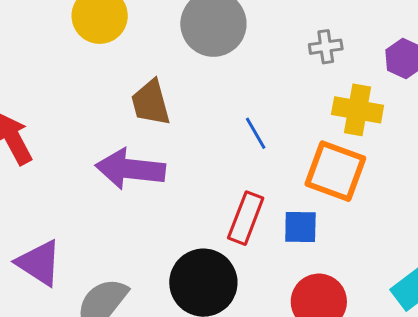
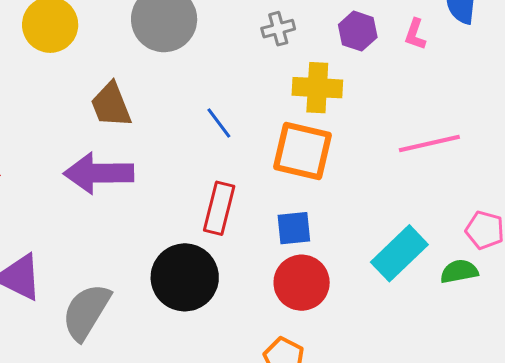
blue square: (300, 227) -> (294, 228), moved

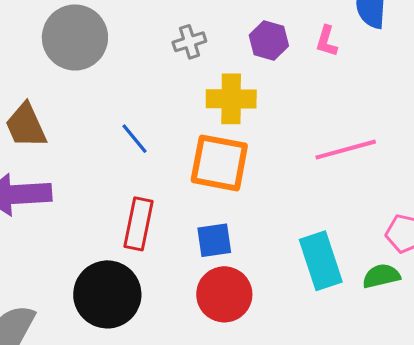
cyan rectangle: (399, 253) -> (321, 261), turned -62

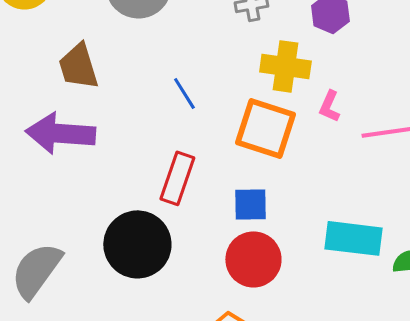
pink L-shape: (327, 41) -> (329, 106), moved
cyan rectangle: (321, 261) -> (353, 238), turned -72

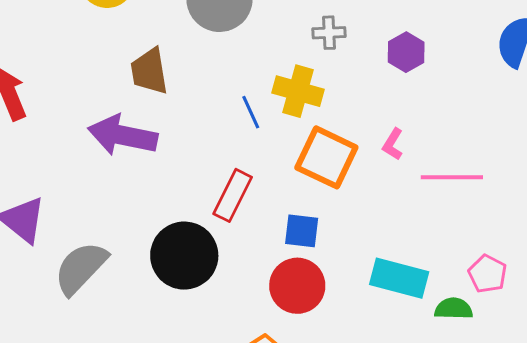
yellow cross: (285, 66) -> (298, 91), moved

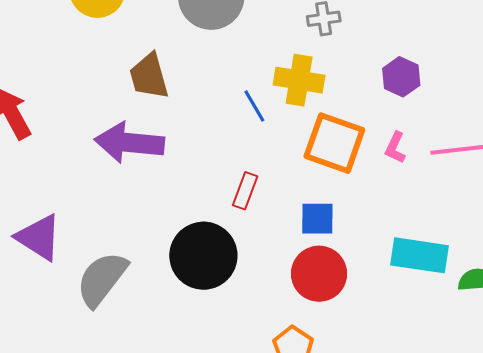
purple hexagon: (406, 52) -> (401, 77), moved
pink L-shape: (393, 144) -> (395, 148), moved
red rectangle: (233, 195) -> (245, 191), size x0.7

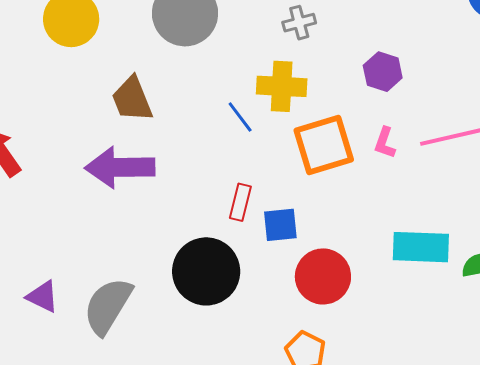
orange square: (334, 143) -> (324, 145), turned -30
blue square: (317, 219) -> (280, 225), moved
purple triangle: (39, 237) -> (43, 297), moved, size x0.7

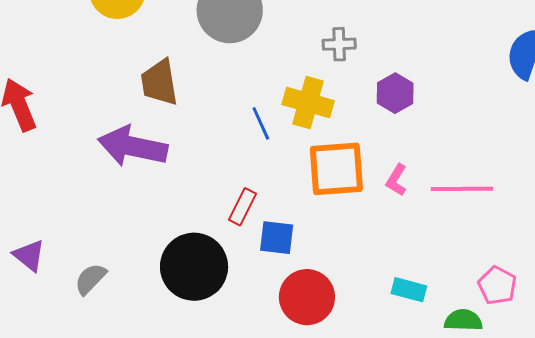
purple hexagon: (383, 72) -> (395, 93), moved
cyan rectangle: (421, 247) -> (409, 290), size x0.6
gray semicircle: (108, 306) -> (90, 279), size x0.6

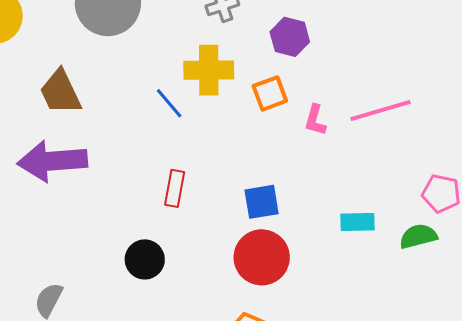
orange square: (336, 169) -> (270, 93), moved, size x0.6
blue square: (277, 238) -> (262, 202), moved
black circle: (194, 267) -> (145, 259), size x0.6

